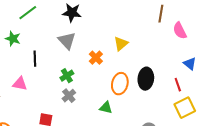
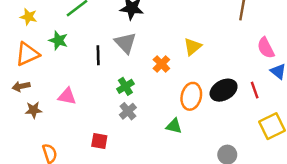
pink semicircle: (180, 31) -> (266, 48), moved
black line: (35, 59) -> (98, 55), moved
black ellipse: (146, 79) -> (224, 90), turned 55
red line: (178, 85) -> (255, 90), moved

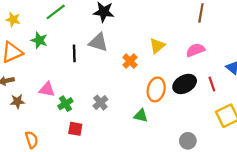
gray triangle: (125, 43) -> (98, 42), turned -30
pink semicircle: (266, 48) -> (195, 50), moved, turned 96
green cross: (125, 86) -> (65, 104), moved

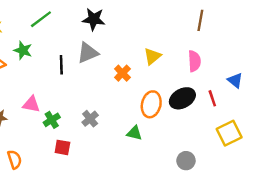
gray triangle: (98, 42) -> (88, 53), turned -40
pink semicircle: (195, 50) -> (194, 61), turned 108

